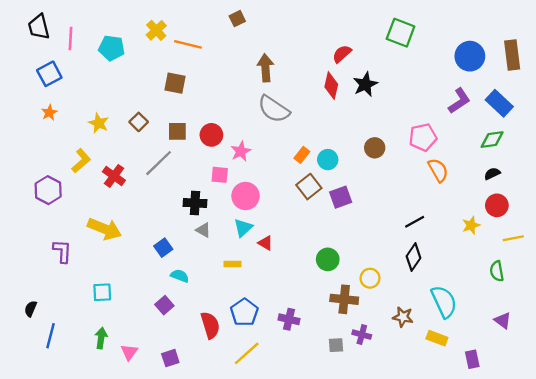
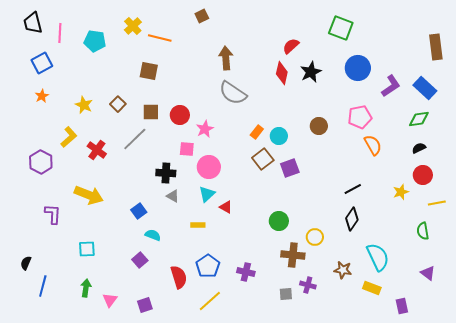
blue circle: (470, 56) -> (358, 68), moved

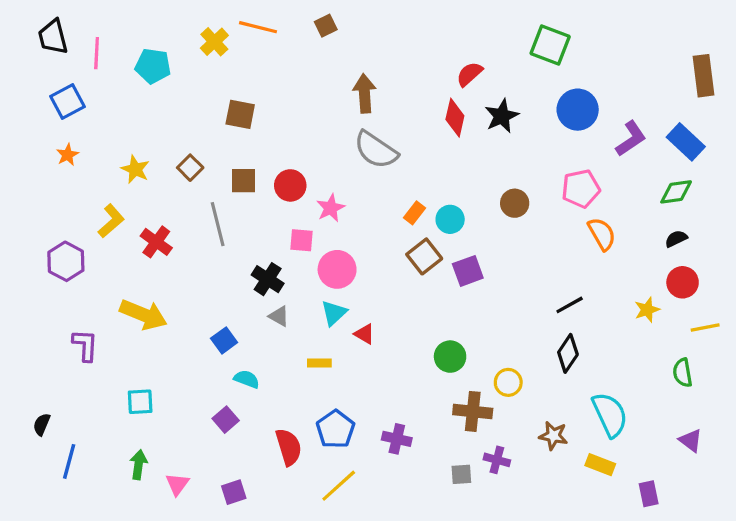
orange line: (160, 38) -> (258, 27), moved
gray line: (135, 139) -> (218, 224), turned -60
black cross: (166, 173) -> (268, 279), turned 30

